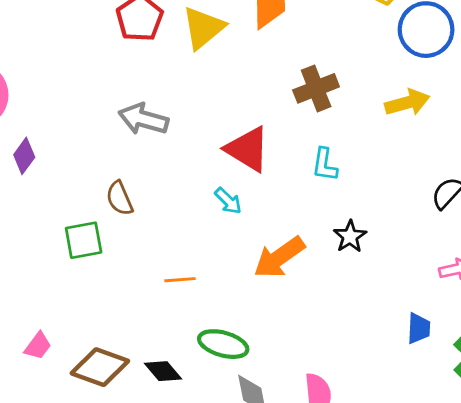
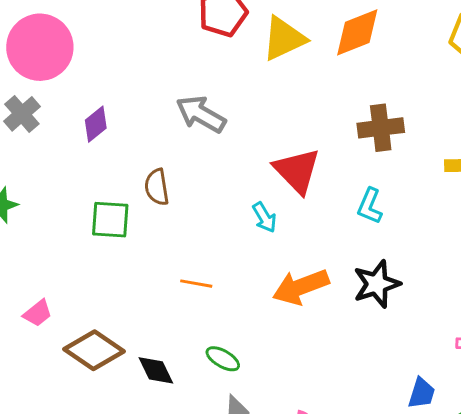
purple diamond: (24, 156) -> (96, 124), moved
black star: (350, 236) -> (377, 284), size x1.4
green ellipse: (223, 344) -> (223, 359), size x0.7

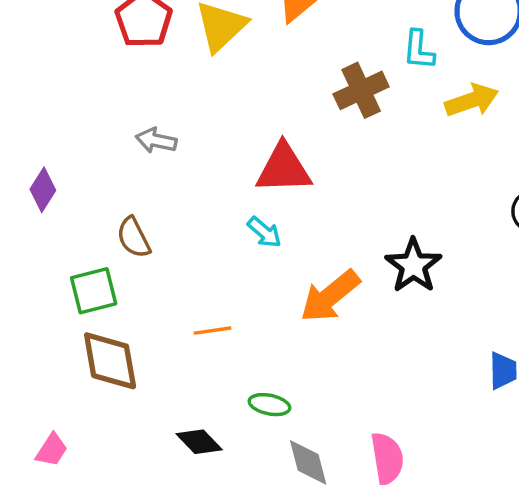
gray arrow: (201, 114) -> (156, 140), size x0.7
red triangle: (297, 171) -> (284, 169), turned -30
cyan L-shape: (370, 206) -> (419, 50), moved
pink trapezoid: (38, 313) -> (52, 450), moved
brown diamond: (94, 350) -> (110, 361), moved, turned 64

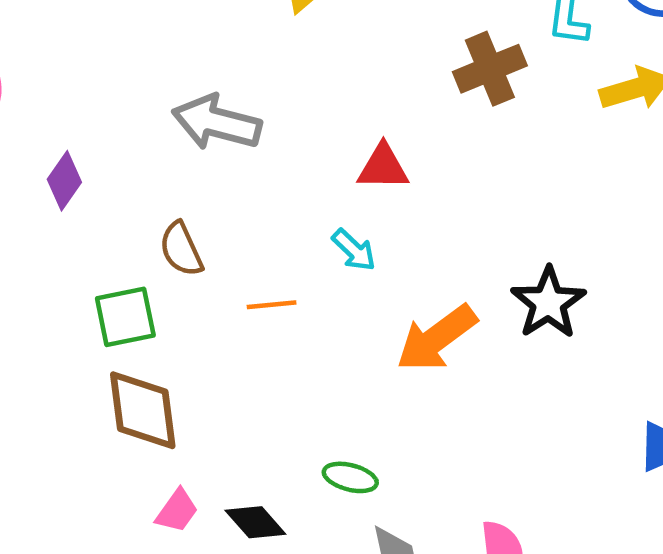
gray arrow: (156, 140) -> (217, 123), size x1.6
red triangle: (284, 169) -> (383, 167), size x0.7
orange line: (213, 331) -> (272, 305), moved
pink trapezoid: (52, 450) -> (177, 511), moved

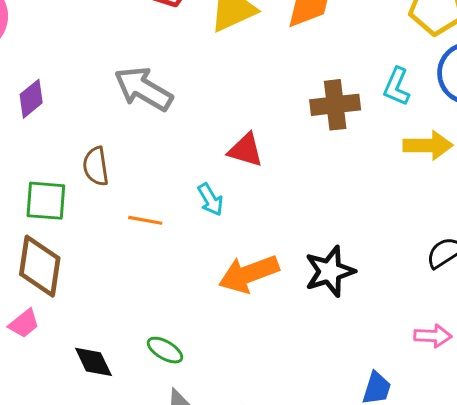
pink trapezoid: (177, 511) -> (24, 324), moved

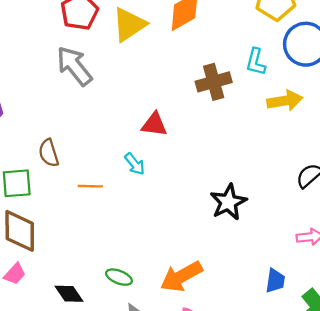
gray arrow: (143, 89) -> (74, 66), moved, turned 30
orange arrow: (249, 274) -> (181, 277), moved

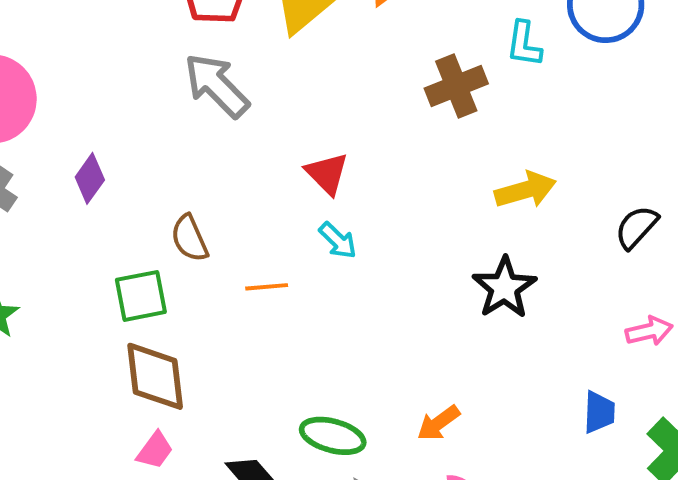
yellow arrow: (285, 101) -> (525, 190), moved
red triangle: (154, 124) -> (327, 173), moved, turned 44
green ellipse: (119, 277) -> (333, 436), size x1.4
orange arrow: (181, 277) -> (438, 423), size x0.6

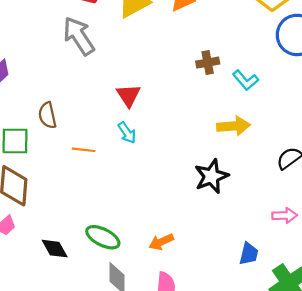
cyan L-shape: (524, 44) -> (245, 80), moved, turned -60
brown cross: (456, 86) -> (208, 63), size x0.7

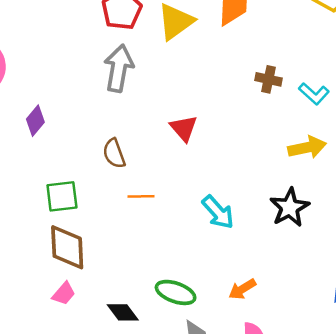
gray arrow: (79, 36) -> (119, 68), turned 51
brown cross: (208, 63) -> (269, 79), turned 30
brown semicircle: (47, 115) -> (114, 153), moved
cyan arrow: (127, 133) -> (218, 212), moved, size x1.4

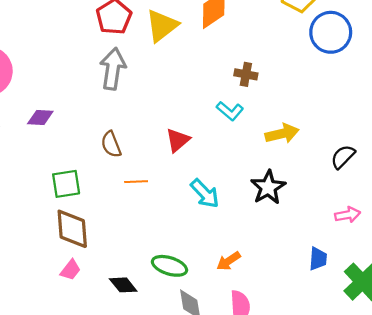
cyan L-shape: (314, 94) -> (230, 111), moved
purple diamond: (35, 121) -> (40, 118), turned 56
red triangle: (184, 128) -> (178, 140), moved, turned 32

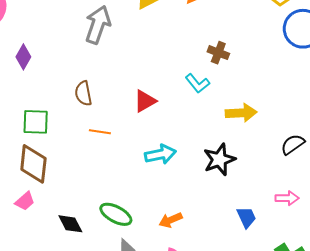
purple diamond: (40, 118) -> (23, 57), turned -75
cyan arrow: (205, 193) -> (161, 154), turned -68
blue trapezoid: (318, 259) -> (246, 217), moved, turned -40

